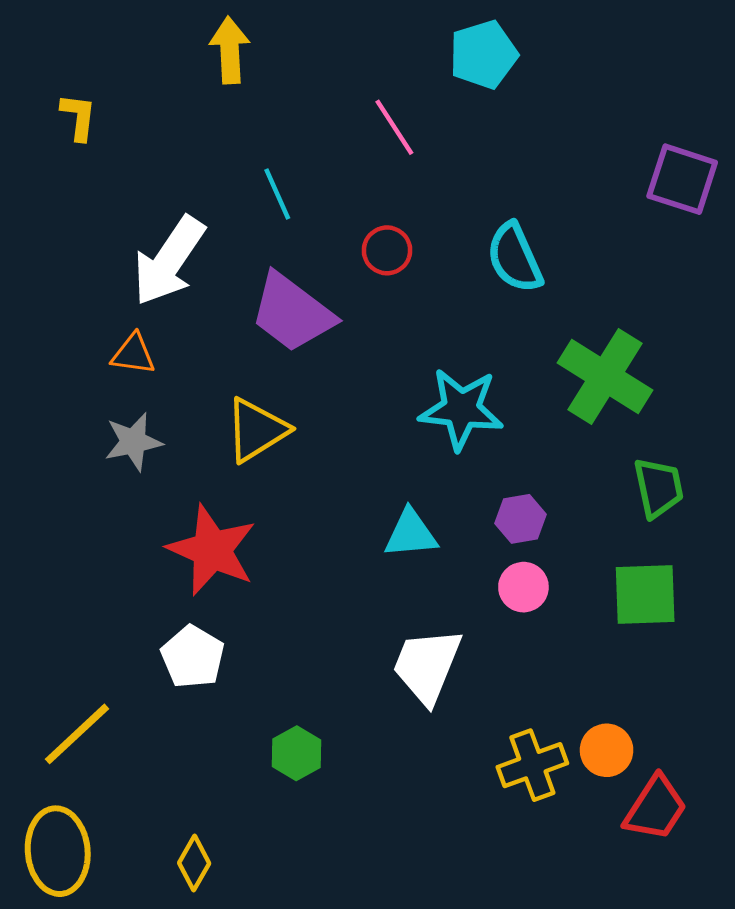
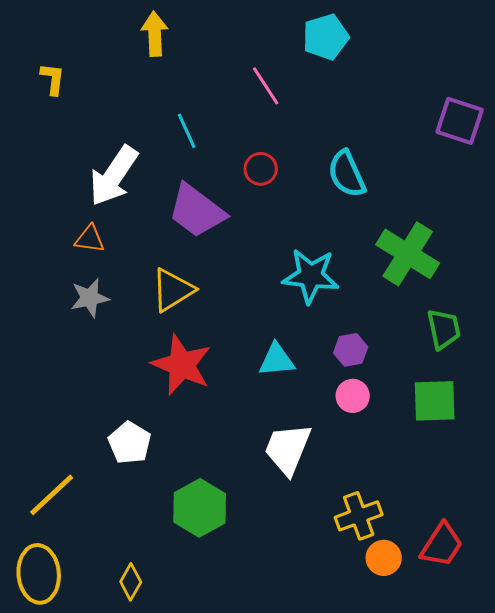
red star: (212, 550) -> (182, 365), moved
orange circle: (607, 750) -> (384, 558), moved
green hexagon: (297, 753) -> (200, 508), size x1.6

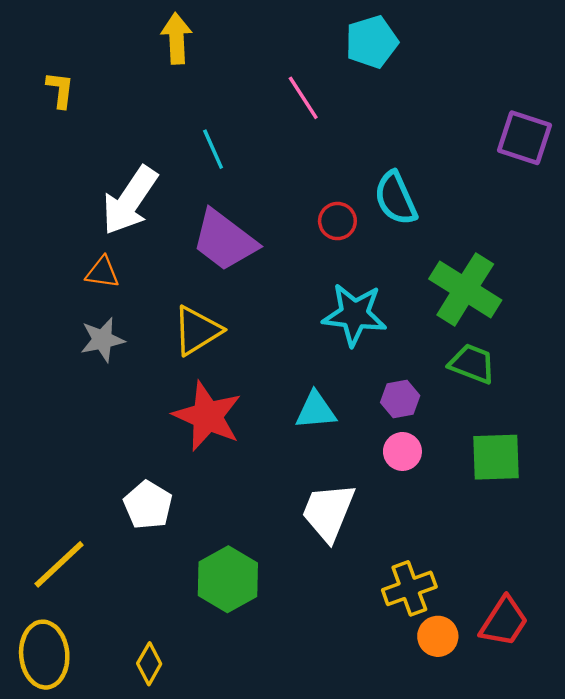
red circle: (261, 169) -> (337, 221), moved
green trapezoid: (444, 329) -> (472, 364), moved, turned -57

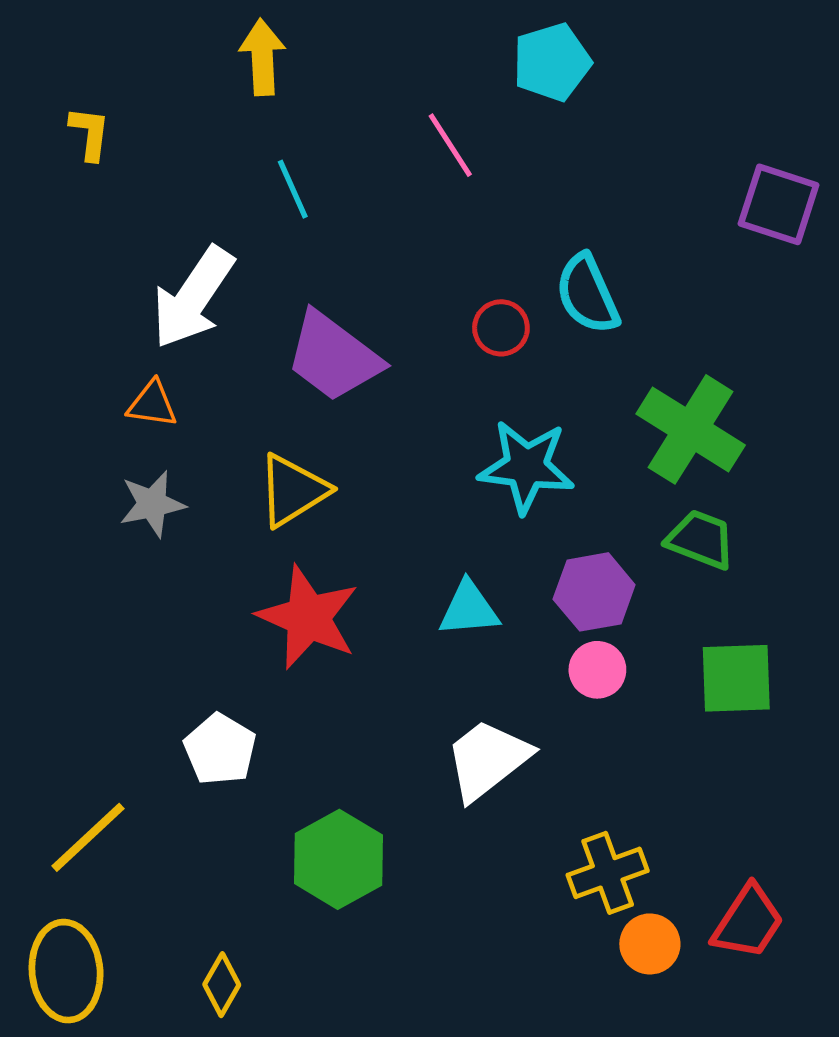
cyan line: (213, 149) -> (293, 189), moved
purple hexagon: (400, 399) -> (594, 592), size x1.4
white trapezoid: (328, 512) -> (487, 759), turned 30

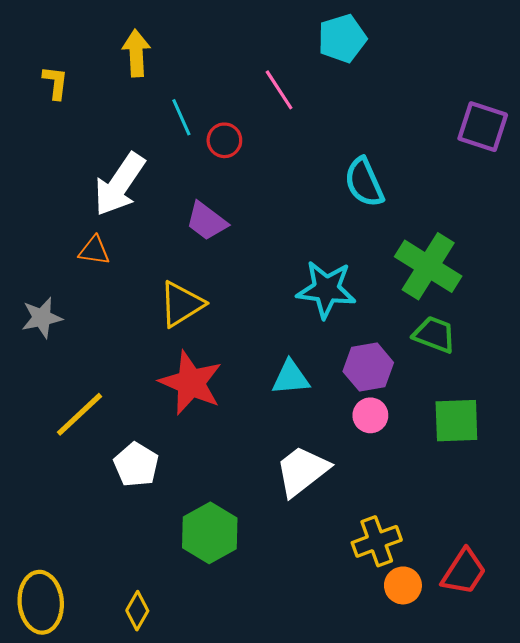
yellow arrow: (262, 57) -> (136, 53), moved
red circle: (501, 328) -> (224, 140), moved
purple trapezoid: (333, 357) -> (207, 221), size x0.7
gray star: (152, 504) -> (42, 318), moved
yellow line: (88, 837) -> (80, 414), moved

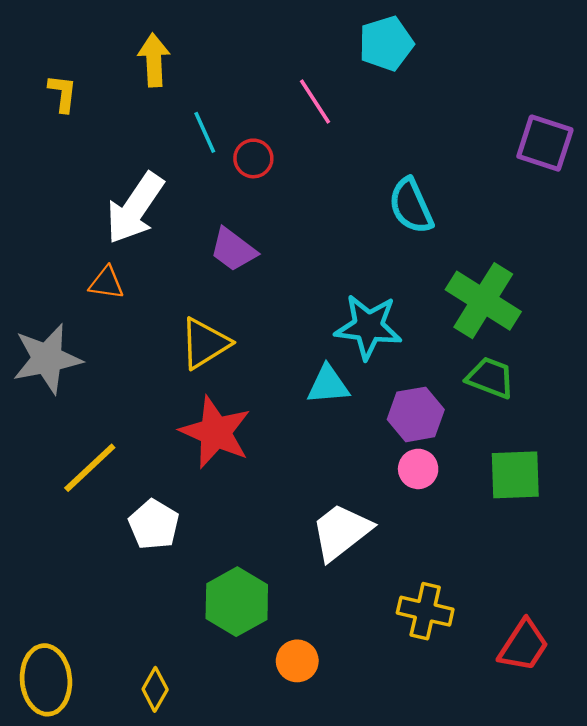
gray star: (42, 318) -> (47, 359), size x1.5
cyan triangle: (291, 378) -> (328, 385), moved
yellow cross: (377, 541) -> (425, 611), turned 33
orange circle: (403, 585) -> (297, 661), moved

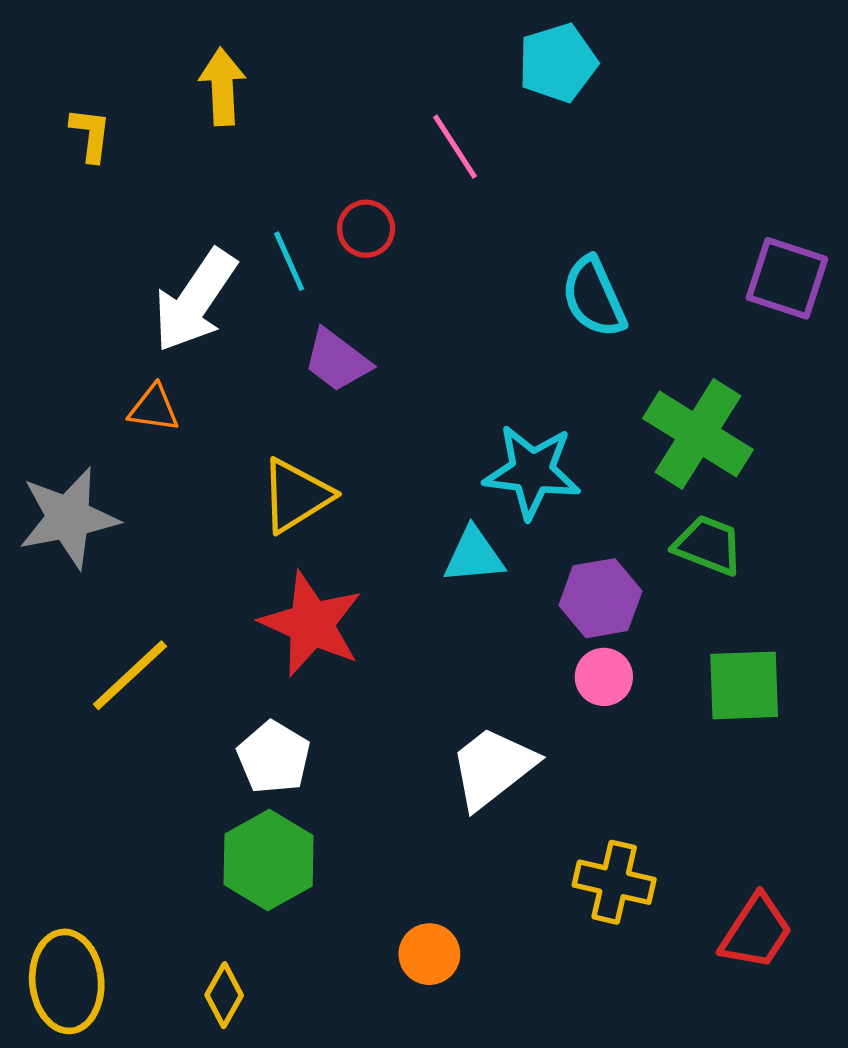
cyan line: (205, 132) -> (289, 261), moved
purple square: (545, 143) -> (787, 278), moved
white pentagon: (154, 525) -> (274, 757), moved
green hexagon: (237, 602) -> (269, 860), moved

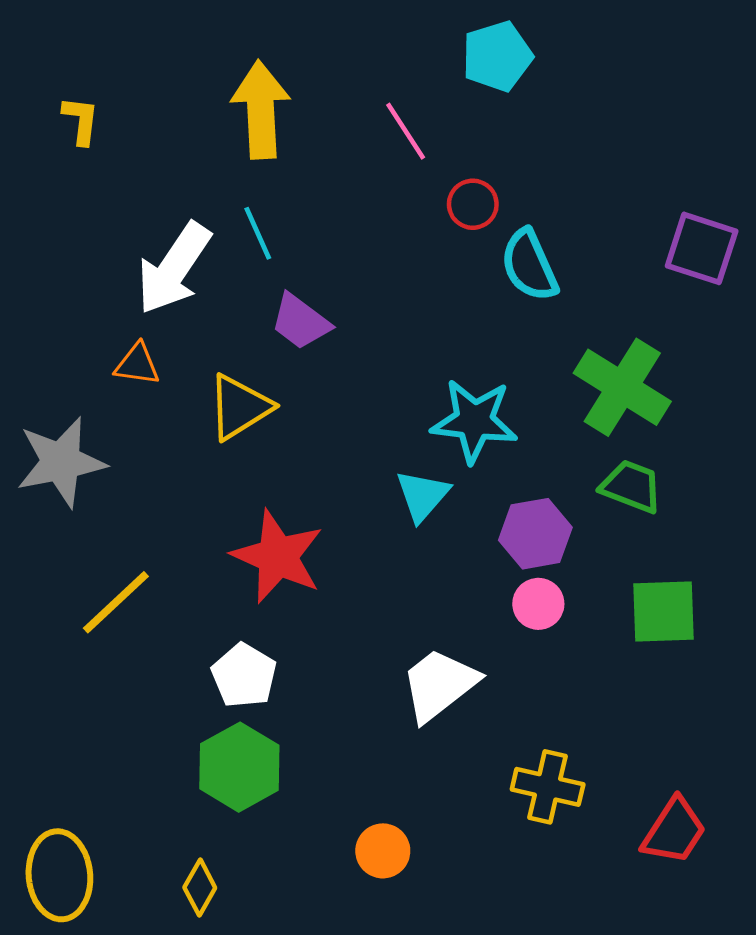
yellow arrow: (222, 87) -> (261, 110), moved, size x1.4
red circle: (366, 229) -> (473, 204), moved
yellow triangle: (296, 496) -> (239, 407), moved
cyan triangle: (474, 555) -> (422, 496), turned -44

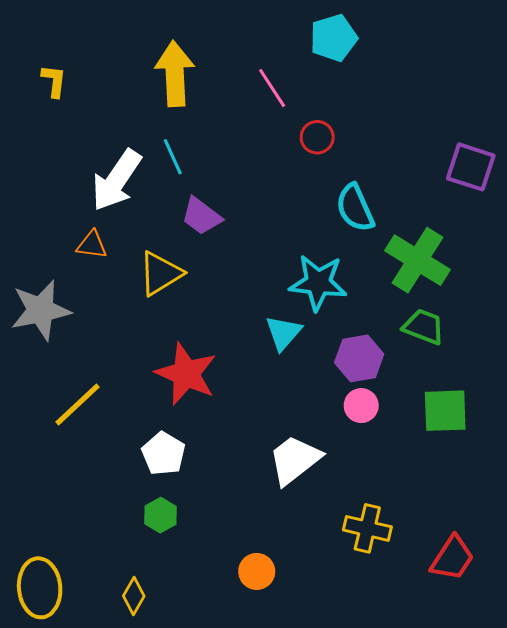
cyan semicircle: (529, 265) -> (355, 208), moved
green hexagon: (239, 767) -> (160, 515), size x0.6

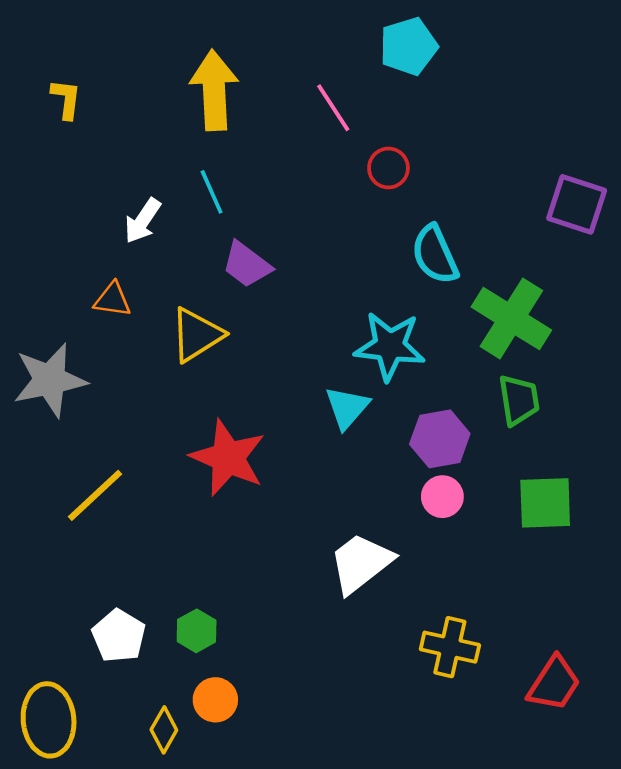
white arrow: (116, 180) -> (143, 221), size x0.6
green trapezoid: (424, 327) -> (519, 400), turned 60
white pentagon: (164, 454) -> (119, 636), moved
orange circle: (257, 571) -> (215, 700), moved

